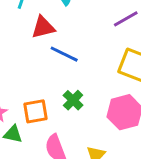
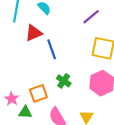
blue line: (64, 54) -> (52, 49), turned 54

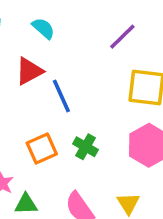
orange square: (38, 93) -> (42, 149), moved

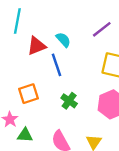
cyan semicircle: (43, 28) -> (63, 40), moved
orange square: (42, 149) -> (29, 94), moved

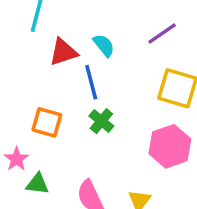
orange square: (29, 94) -> (47, 122), turned 30
green cross: (69, 101) -> (101, 121), moved

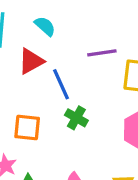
purple line: (162, 34) -> (102, 53), moved, turned 36
cyan semicircle: (104, 45) -> (45, 26), moved

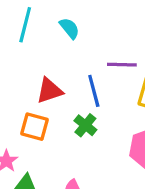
red triangle: (31, 61) -> (49, 91), moved
blue line: (61, 84) -> (94, 91), moved

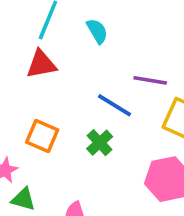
red triangle: (49, 91) -> (41, 64), moved
blue line: (94, 91) -> (115, 105), turned -52

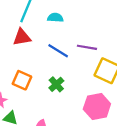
cyan semicircle: (97, 31) -> (55, 18), turned -56
blue line: (115, 105) -> (58, 51), moved

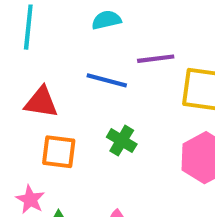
cyan semicircle: (55, 18) -> (106, 20), moved
red triangle: (22, 37) -> (41, 102), moved, turned 36

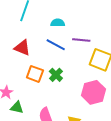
cyan semicircle: (106, 20) -> (58, 23), moved
orange square: (59, 152) -> (35, 74), moved

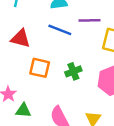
green cross: (56, 75) -> (73, 71), moved, turned 32

